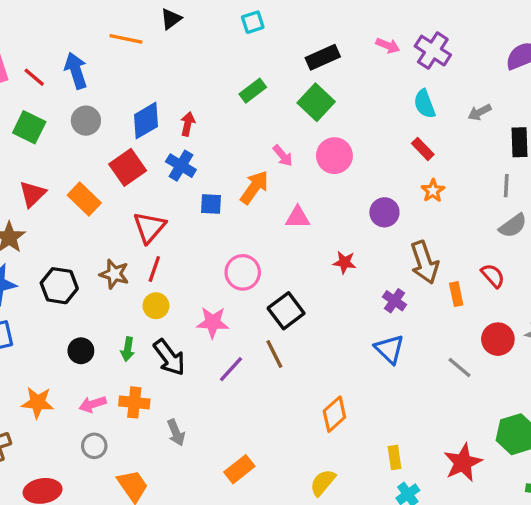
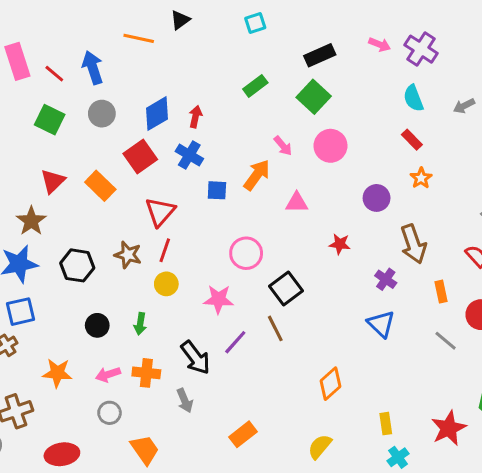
orange rectangle: (456, 294) -> (441, 292), moved
black arrow: (169, 357) -> (195, 358), moved

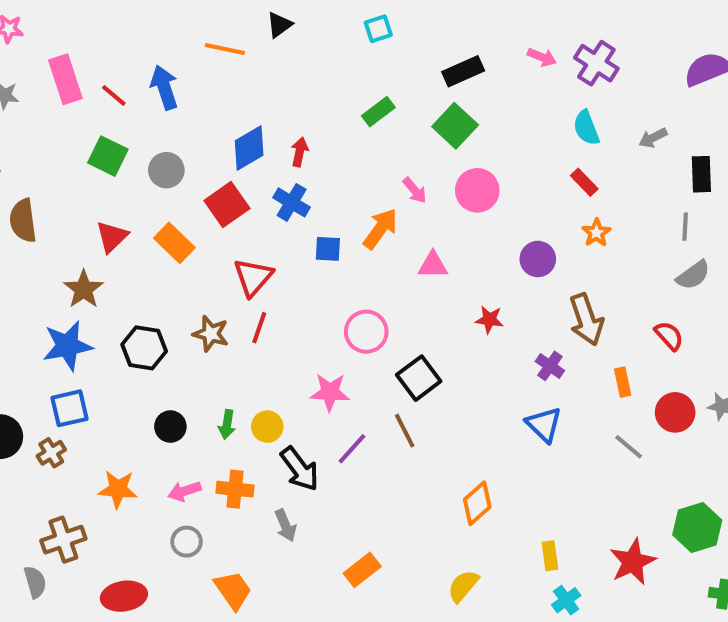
gray circle: (102, 114) -> (166, 170), moved
yellow circle: (166, 284) -> (267, 427), moved

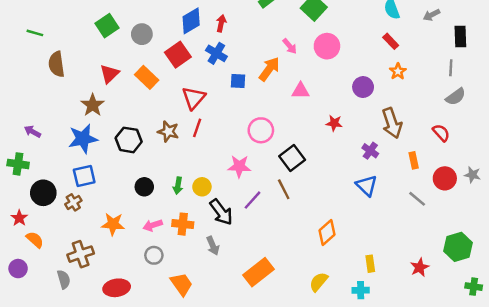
green square: (108, 156) -> (107, 26), turned 30
red star: (633, 562) -> (420, 267), size x0.7
orange rectangle: (362, 570) -> (258, 272), size x1.4
cyan cross: (566, 600) -> (361, 290), moved, turned 35

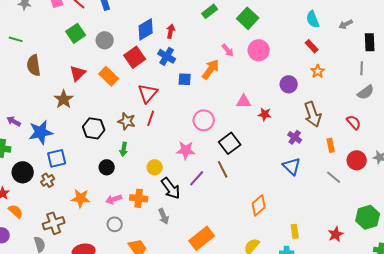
pink triangle: (301, 91) -> (244, 101), moved
blue star: (83, 139) -> (41, 132), moved
green arrow: (178, 186) -> (124, 149), moved

